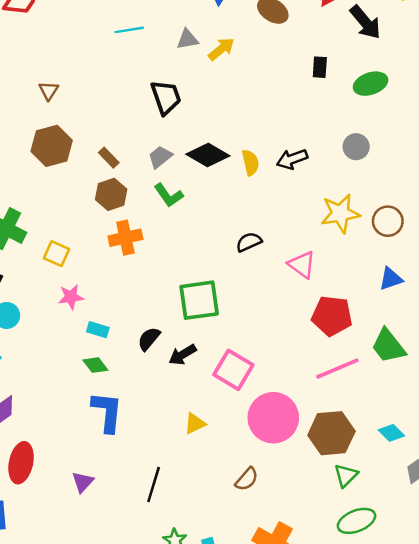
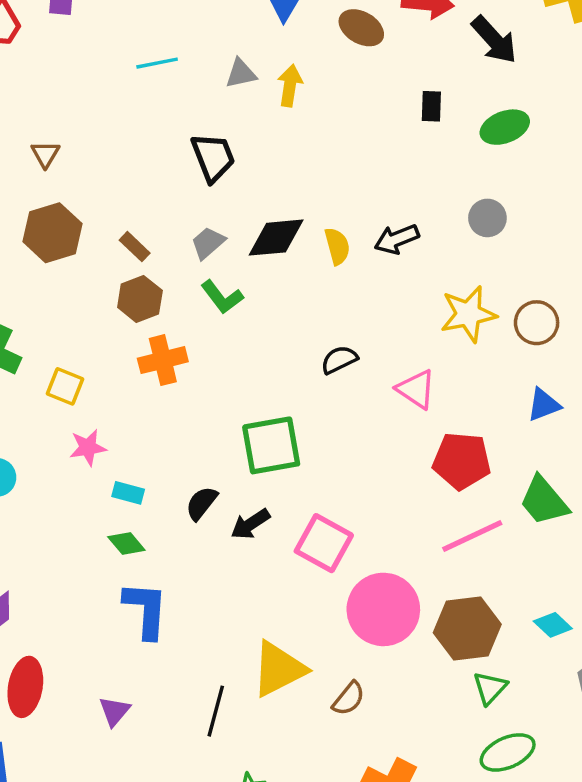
yellow arrow: (221, 49) -> (290, 86), turned -40
black diamond: (208, 155) -> (276, 238), turned -33
yellow triangle: (195, 424) -> (279, 669), moved, size x1.8

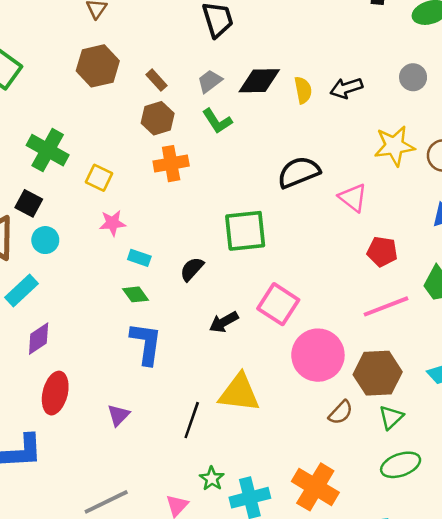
black semicircle: (339, 360) -> (299, 172), size x1.6
red pentagon: (462, 461) -> (382, 252), size x0.7
black arrow: (250, 524) -> (224, 322), moved
yellow triangle: (279, 669) -> (239, 393), turned 30
brown semicircle: (349, 699) -> (341, 413), moved

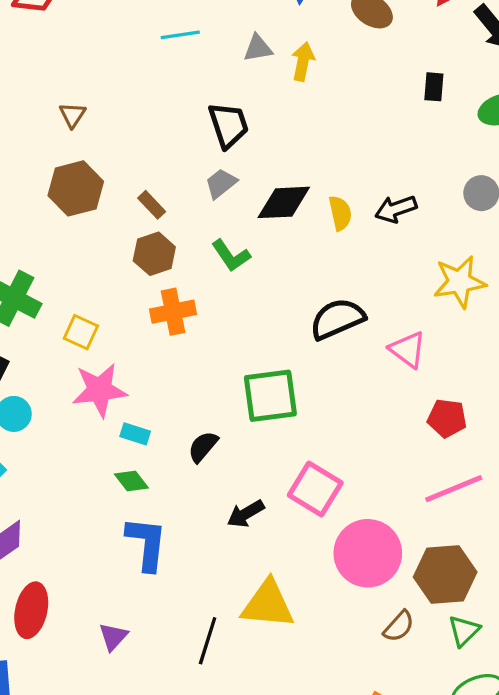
gray trapezoid: (210, 81) -> (221, 183), moved
pink star: (112, 223) -> (100, 390), size x1.6

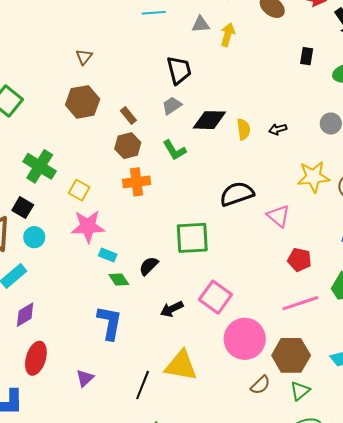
black arrow: (396, 209) -> (278, 129), size x0.7
green diamond: (131, 481) -> (119, 280), moved

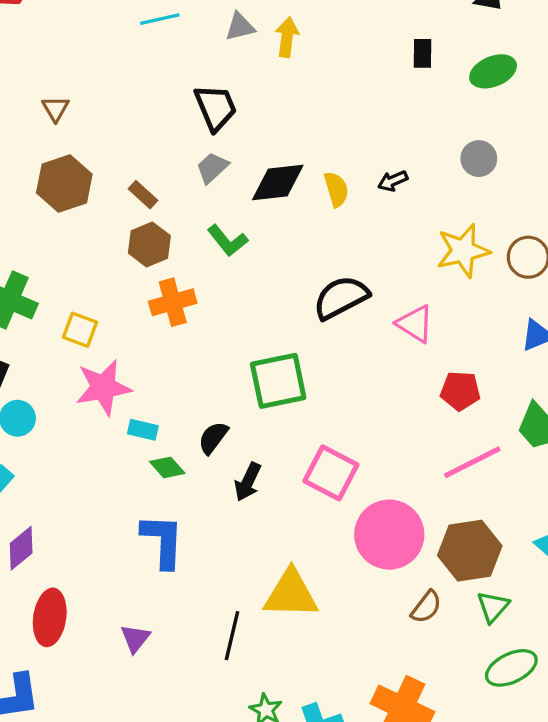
black arrow: (172, 309) -> (248, 482), moved, turned -30

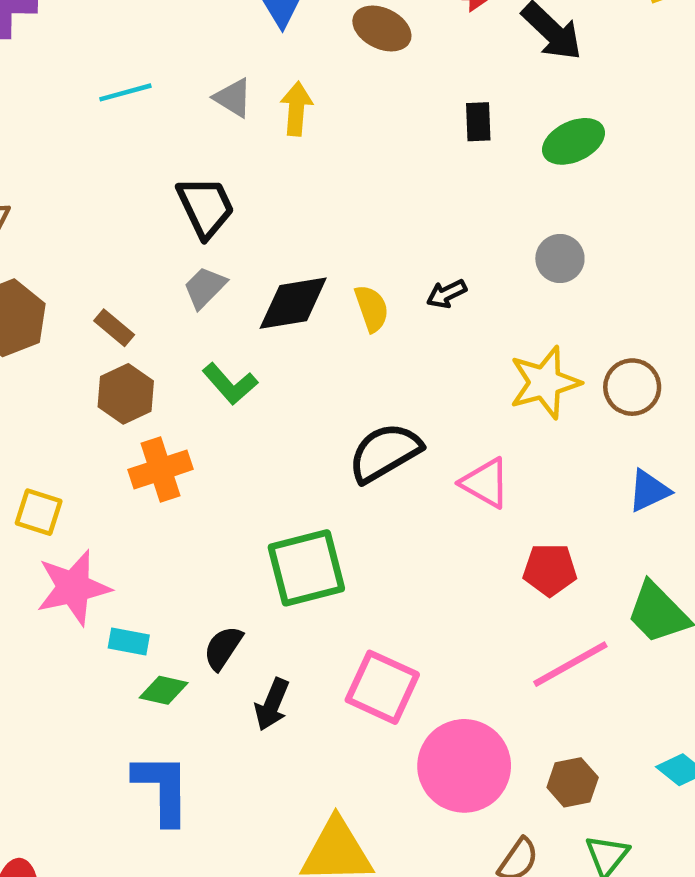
gray triangle: (240, 27) -> (233, 98), turned 48
green diamond: (167, 467) -> (164, 690), turned -33
brown hexagon: (470, 551) -> (573, 782), size x0.6

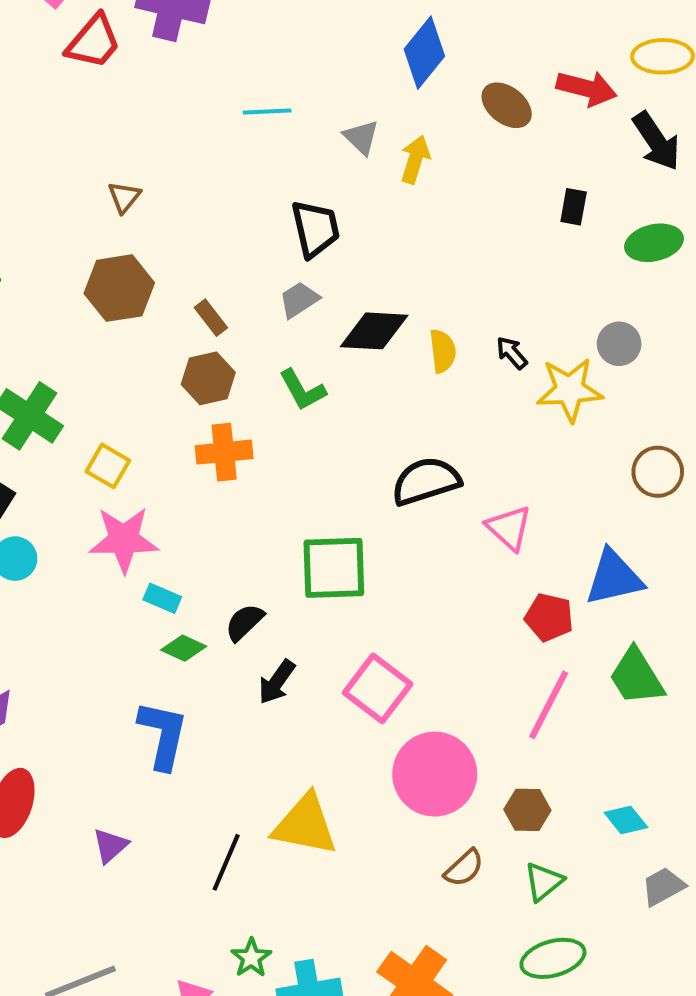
black arrow: (447, 294) -> (512, 353), turned 63
yellow star: (545, 382) -> (570, 390), moved
blue triangle: (649, 491) -> (614, 578), moved, size x1.5
pink line: (570, 664) -> (549, 705), turned -46

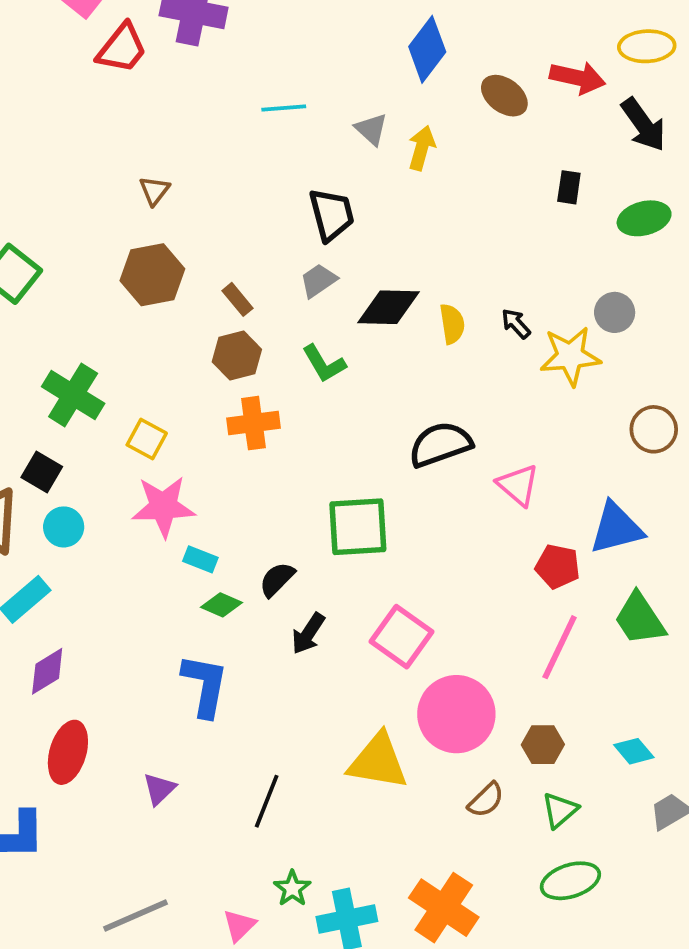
yellow triangle: (305, 825) -> (378, 761), moved

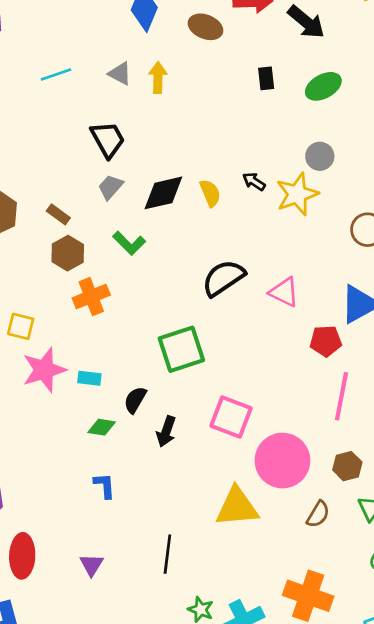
cyan rectangle: (200, 559) -> (89, 378), moved
blue L-shape: (205, 685) -> (104, 486), size x0.6

